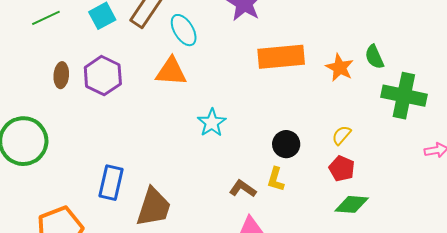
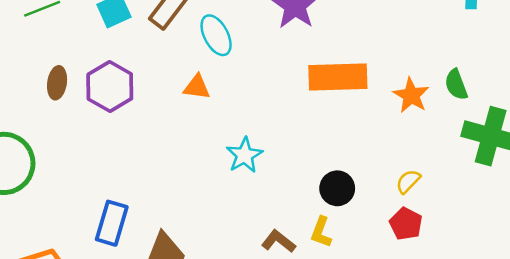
orange triangle: (171, 72) -> (197, 87), size x0.7

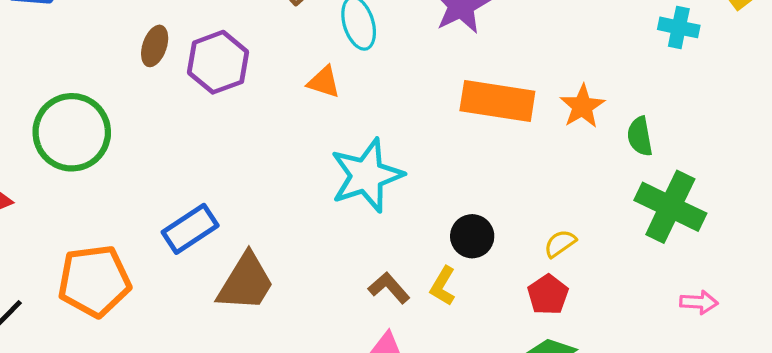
orange star: (411, 95) -> (582, 106), moved
cyan star: (244, 155) -> (367, 175), size x1.6
blue rectangle: (112, 223) -> (190, 229), turned 30

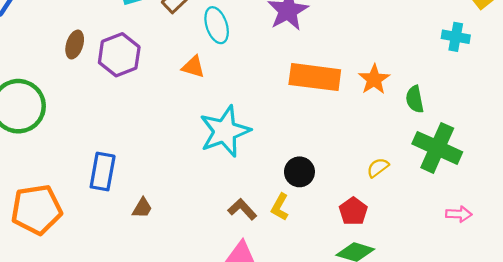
cyan cross: (679, 27) -> (456, 37), moved
blue rectangle: (190, 229) -> (103, 172), turned -45
yellow semicircle: (560, 243) -> (378, 168), moved
brown trapezoid: (246, 282) -> (142, 208), size x0.5

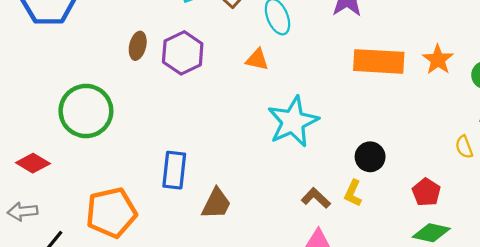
yellow semicircle: (378, 168) -> (464, 147), moved, turned -70
brown trapezoid: (142, 208) -> (216, 204), size x1.5

